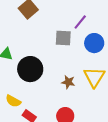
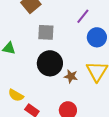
gray square: (63, 38) -> (46, 32), moved
black circle: (30, 69) -> (50, 63), moved

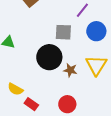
gray square: (46, 32) -> (63, 32), moved

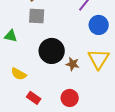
gray square: (63, 32) -> (37, 16), moved
yellow semicircle: (15, 89) -> (19, 74), moved

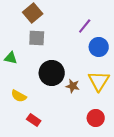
red circle: (70, 98) -> (96, 118), moved

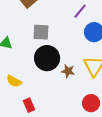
gray square: (37, 38) -> (41, 32), moved
red rectangle: (34, 120) -> (29, 105), turned 32

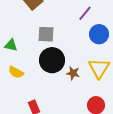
yellow semicircle: (14, 81) -> (16, 72), moved

